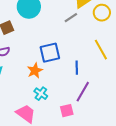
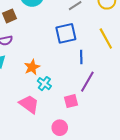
blue square: (50, 53) -> (66, 33), moved
orange star: (35, 71) -> (32, 67), moved

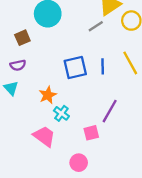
blue square: (66, 33) -> (75, 68), moved
blue line: (81, 57) -> (103, 66), moved

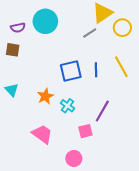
brown square: (22, 38) -> (13, 50), moved, turned 32
purple semicircle: (18, 65) -> (18, 28), moved
cyan cross: (61, 113) -> (68, 106), moved

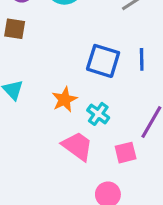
blue square: (71, 71) -> (103, 61), turned 30
pink trapezoid: (42, 134) -> (77, 146), moved

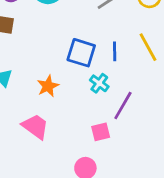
cyan cross: (98, 114) -> (99, 83), moved
pink trapezoid: (77, 146) -> (35, 126), moved

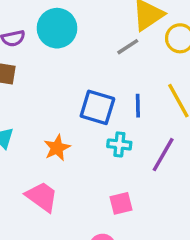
cyan cross: (99, 83) -> (119, 144), turned -30
purple line: (123, 106) -> (163, 155), moved

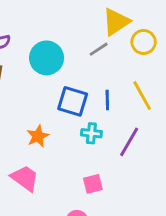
cyan circle: (57, 28) -> (47, 58), moved

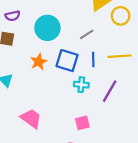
gray line: (99, 49) -> (87, 34), moved
yellow line: (142, 96) -> (119, 56), turned -65
orange star: (38, 136) -> (39, 62), moved

